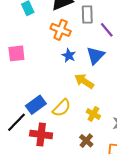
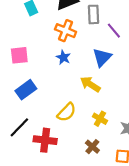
blue star: (69, 56) -> (63, 57), moved
blue rectangle: (36, 105) -> (26, 90), moved

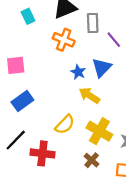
blue star: (63, 57) -> (78, 72), moved
yellow cross: (100, 119) -> (99, 131), size x1.6

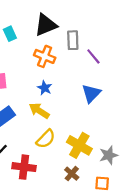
blue triangle: (102, 68) -> (91, 93), moved
blue star: (78, 72) -> (45, 88), moved
yellow arrow: (89, 95) -> (39, 111), moved

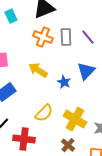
gray rectangle: (73, 40) -> (66, 37), moved
blue star: (45, 88) -> (64, 82), moved
yellow arrow: (39, 111) -> (38, 70), moved

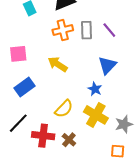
orange cross: (43, 37) -> (63, 30), turned -36
blue star: (64, 82) -> (95, 89), moved
brown cross: (68, 145) -> (69, 140), moved

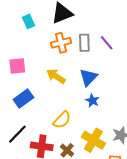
blue triangle: (107, 65) -> (88, 77), moved
yellow cross: (96, 115) -> (93, 140), moved

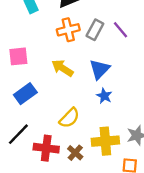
gray rectangle: (84, 43) -> (95, 30), turned 30
yellow cross: (93, 140) -> (105, 141), turned -35

